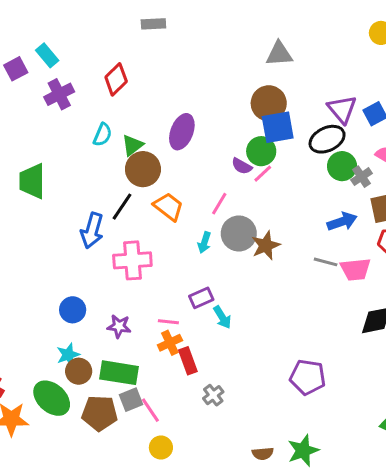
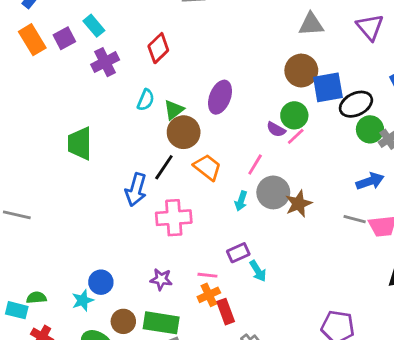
purple triangle: (342, 109) -> (370, 27), moved
blue square: (278, 127) -> (328, 87), moved
blue circle: (73, 310) -> (101, 282), moved
cyan star: (68, 355) -> (83, 300), moved

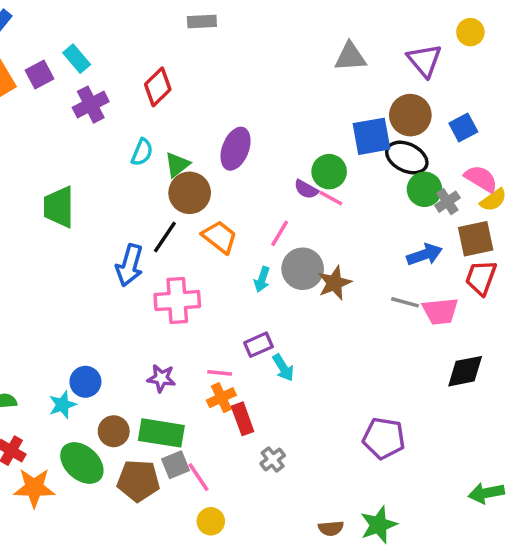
brown circle: (301, 71) -> (410, 115), moved
black ellipse: (356, 104) -> (407, 157), turned 52
pink line: (296, 136) -> (331, 198), turned 72

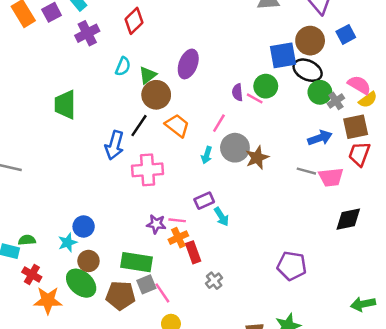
blue square: (463, 127) -> (346, 34), moved
green circle: (329, 172) -> (266, 86), moved
purple semicircle: (306, 189) -> (237, 92), turned 56
purple star: (161, 378) -> (156, 224), moved
brown circle: (114, 431) -> (88, 261), moved

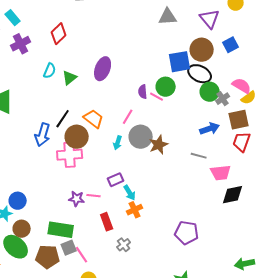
brown circle: (156, 95) -> (77, 137), moved
pink trapezoid: (331, 177) -> (221, 173), moved
orange cross: (178, 238) -> (135, 210), moved

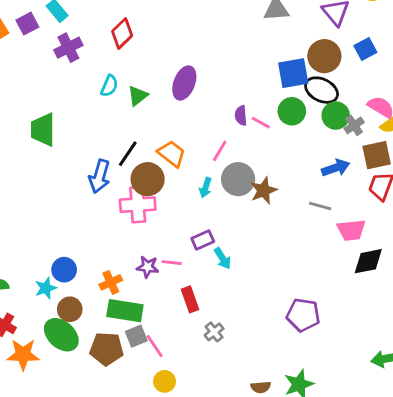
green circle: (166, 87) -> (292, 111), moved
orange cross: (135, 210) -> (111, 282), moved

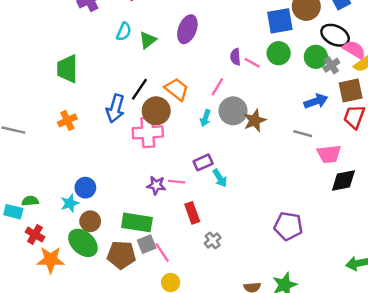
black ellipse: (322, 90) -> (335, 35), moved
orange cross: (111, 282) -> (67, 120), moved

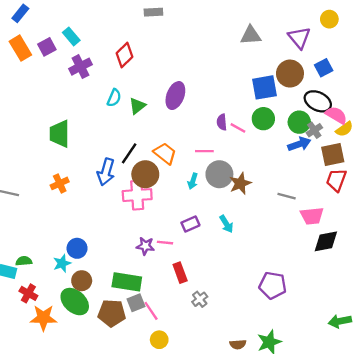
pink line: (217, 87) -> (204, 151), turned 60
blue arrow: (316, 101) -> (299, 144), moved
cyan arrow: (220, 178) -> (226, 224), moved

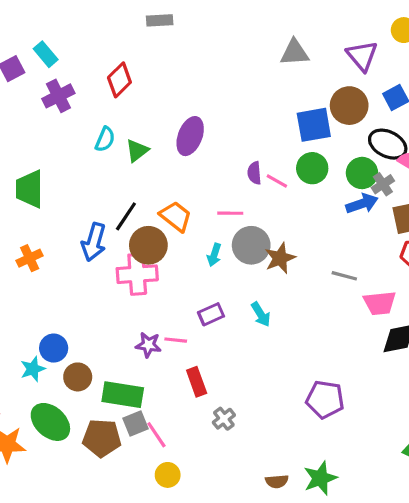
brown circle: (82, 281) -> (78, 377), moved

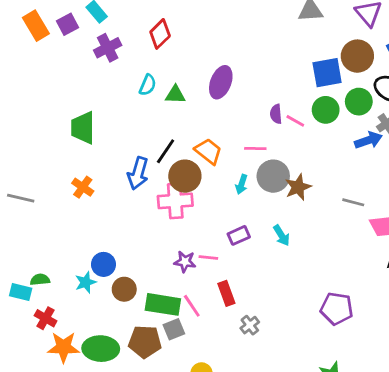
green triangle: (137, 151) -> (175, 95), turned 40
green circle: (362, 173) -> (359, 102), moved
orange cross: (30, 258) -> (83, 187), turned -30
green ellipse: (50, 422) -> (101, 349), moved, turned -40
pink line: (156, 435) -> (192, 306), moved

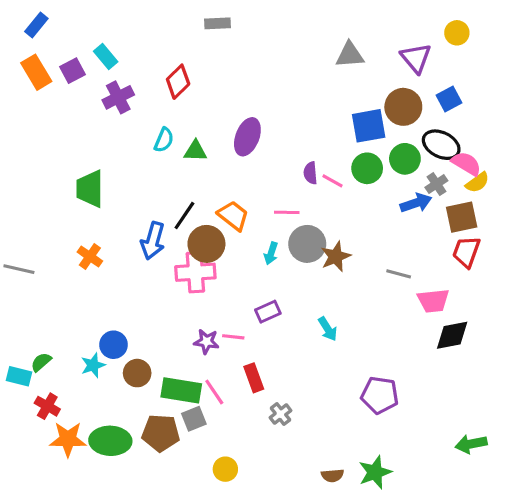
cyan arrow: (282, 235) -> (328, 329), moved
green semicircle: (40, 280) -> (41, 362), turned -36

